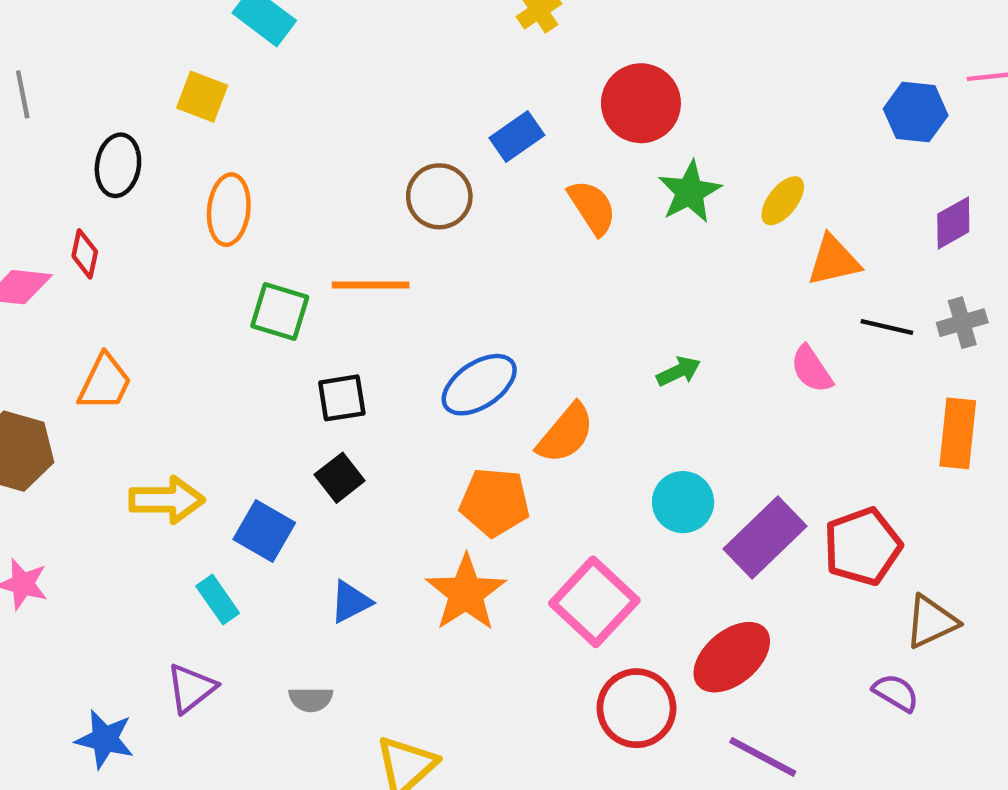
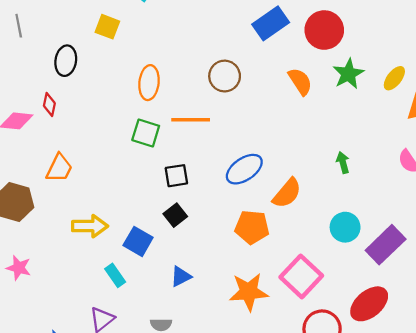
blue rectangle: (517, 136) -> (271, 23), moved, size x1.4
orange ellipse: (229, 210) -> (149, 83), moved
green arrow: (679, 371) -> (343, 163), turned -80
orange star: (466, 593) -> (249, 292), moved, turned 30

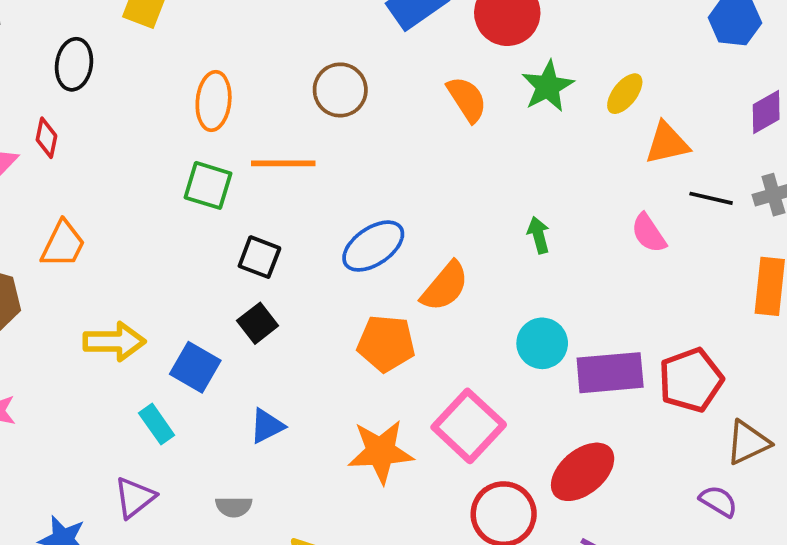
black square: (176, 176) -> (259, 257), turned 30
purple rectangle: (386, 245) -> (610, 373), turned 39

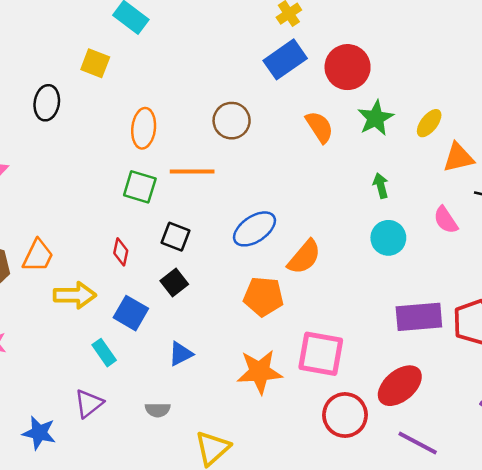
red diamond: (46, 138) -> (121, 252), moved
green arrow: (538, 235) -> (381, 186), moved
orange trapezoid: (63, 244) -> (38, 256), moved
cyan circle: (542, 343) -> (388, 238), moved
pink square: (469, 426) -> (321, 354), turned -33

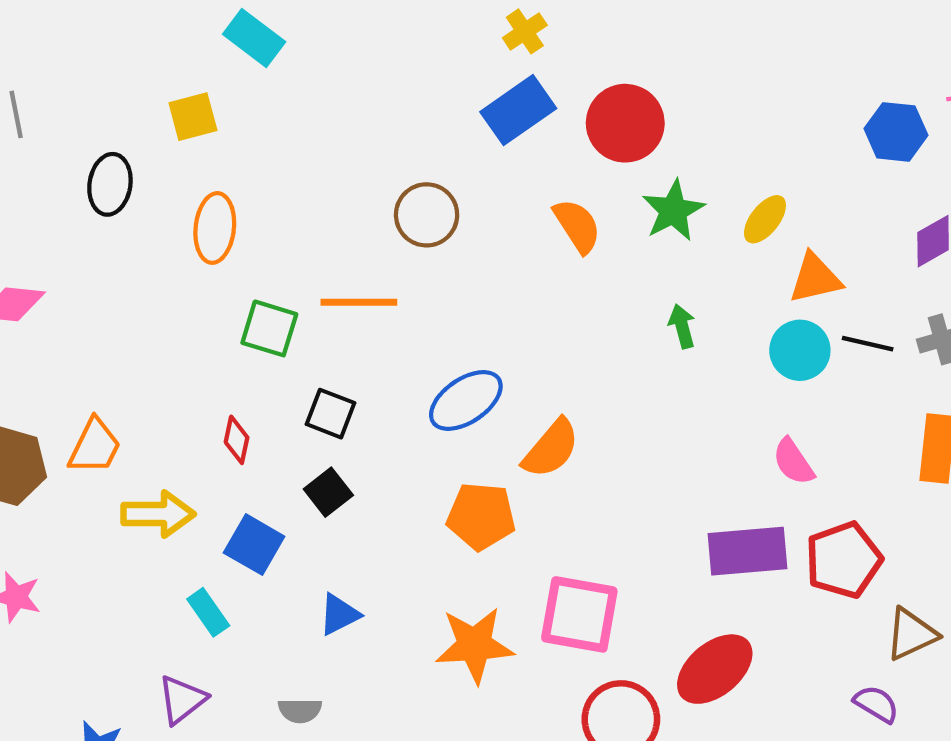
yellow square: (95, 63) -> (193, 117), turned -36
orange ellipse: (144, 128) -> (215, 228), moved
pink semicircle: (446, 220) -> (793, 462), moved
cyan circle: (388, 238) -> (800, 350), moved

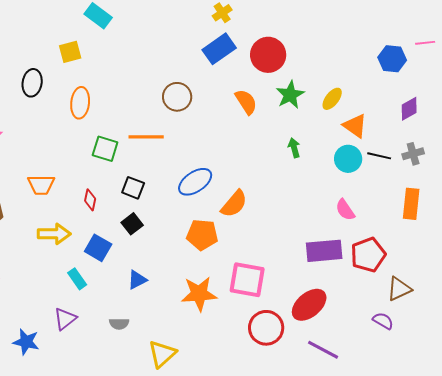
orange triangle: (815, 278) -> (355, 126), turned 48
orange trapezoid: (95, 446) -> (41, 185), moved, turned 64

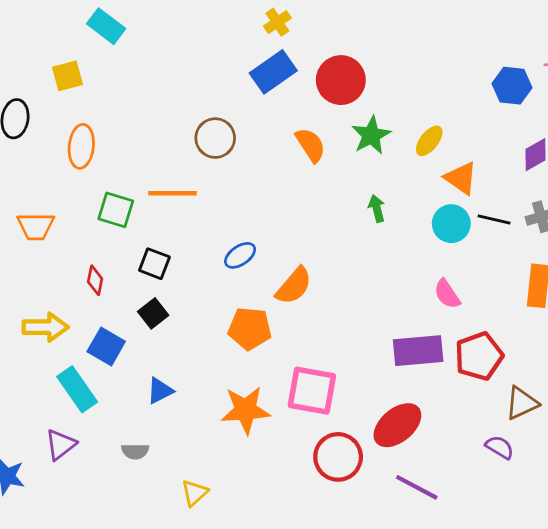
blue ellipse: (195, 182) -> (240, 255), size x0.7
orange trapezoid: (41, 185) -> (36, 226), moved
cyan rectangle: (77, 279) -> (77, 389), size x1.5
yellow triangle: (162, 354) -> (194, 493), size x0.7

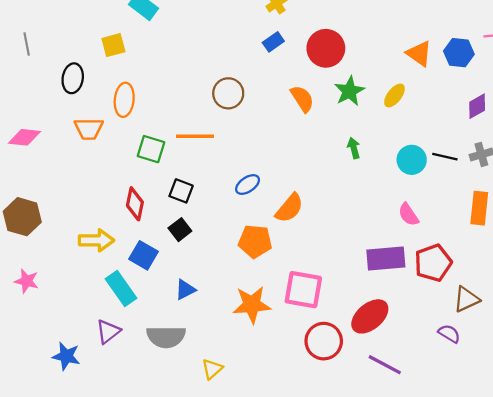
blue rectangle: (273, 72) -> (273, 42), size x0.6
orange triangle: (461, 178) -> (419, 54), moved
orange trapezoid: (36, 226) -> (89, 129), moved
red diamond: (95, 280) -> (135, 204), size x1.4
gray semicircle: (135, 451) -> (166, 337), size x1.8

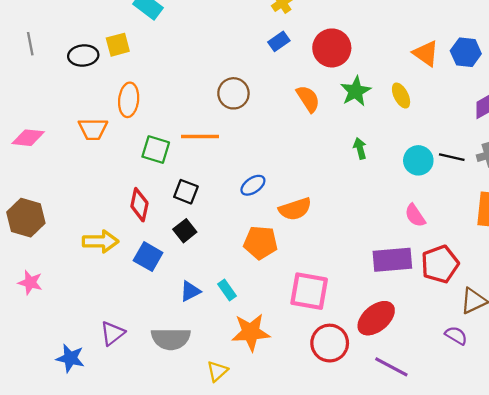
black ellipse: (73, 78) -> (83, 56), moved, turned 76
yellow ellipse: (394, 95) -> (401, 96), turned -65
orange semicircle: (289, 208) -> (295, 209), turned 32
cyan rectangle: (121, 289) -> (227, 290), moved, size x0.6
orange star: (252, 305) -> (251, 332), moved

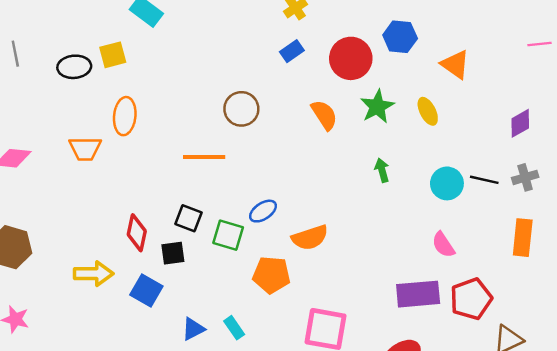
blue hexagon: (466, 52) -> (400, 37), moved
green square: (156, 150) -> (228, 235), moved
black square: (185, 231) -> (173, 253), moved, turned 30

